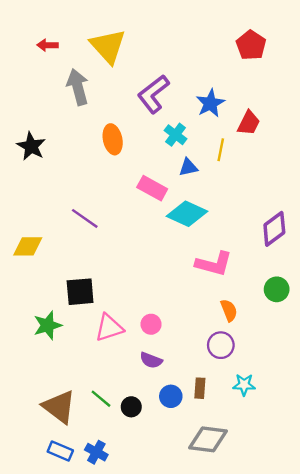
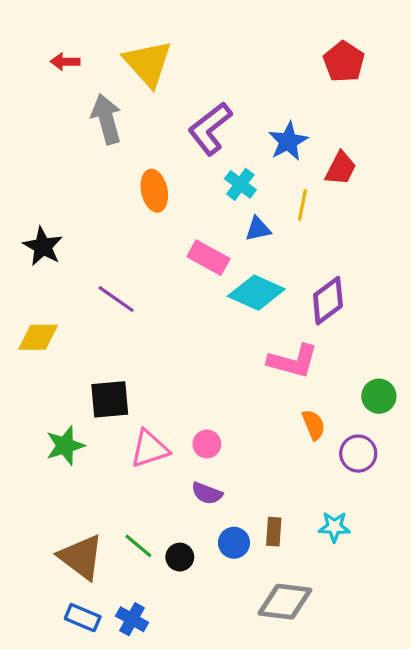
black star: (31, 146) -> (43, 246), moved
purple diamond: (274, 229) -> (328, 301), moved
purple circle: (221, 345) -> (358, 454), moved

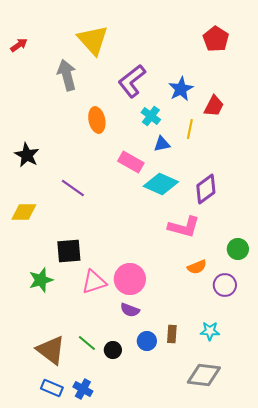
red arrow: (65, 62) -> (19, 45), moved, turned 144
orange semicircle: (314, 425) -> (197, 267), turned 90
pink circle: (207, 444) -> (130, 279), size x1.8
gray diamond: (285, 602) -> (204, 375), moved

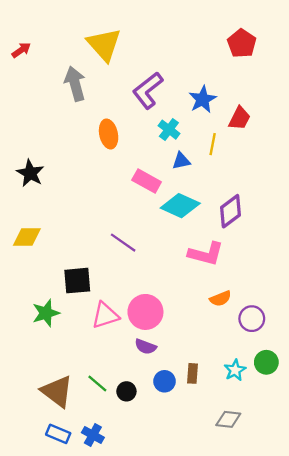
purple line: (73, 188) -> (123, 243), moved
green circle: (238, 249) -> (266, 362), moved
cyan star: (210, 331) -> (235, 370), turned -30
gray diamond: (204, 375) -> (228, 419), size x0.7

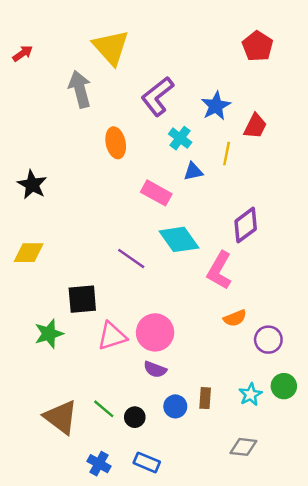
cyan diamond: (180, 206) -> (179, 239), moved, turned 30
pink L-shape: (206, 254) -> (219, 270), turned 105
blue rectangle: (58, 434) -> (147, 462), moved

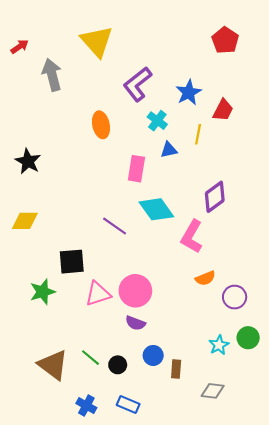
gray arrow: (80, 89) -> (52, 75), moved
pink rectangle: (156, 193) -> (136, 169), turned 70
brown rectangle: (205, 398) -> (176, 369), moved

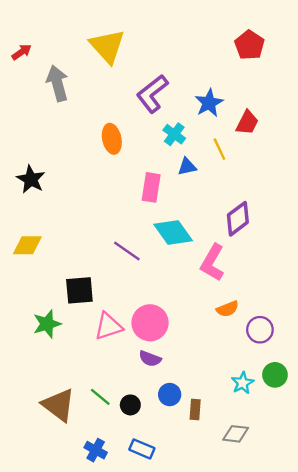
yellow line: (198, 134) -> (219, 149), turned -36

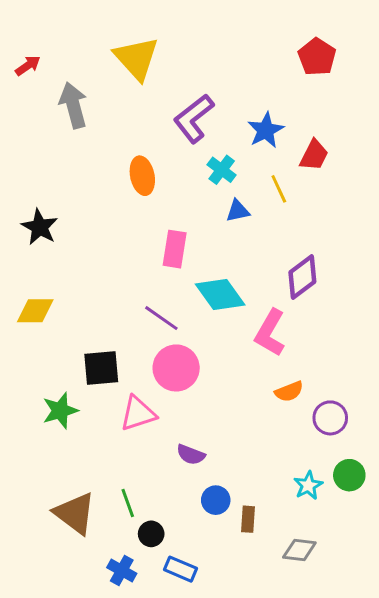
pink rectangle: (151, 187) -> (175, 249), moved
pink circle: (150, 323) -> (176, 368), moved
green line: (100, 397) -> (128, 503), turned 30
black circle: (130, 405) -> (151, 534), moved

